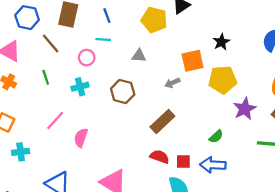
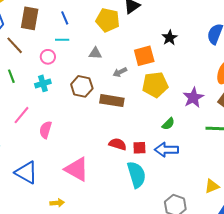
yellow pentagon: (223, 80) -> (155, 85), moved
gray arrow: (172, 83) -> (120, 72), moved
brown rectangle: (162, 122) -> (112, 101), moved, turned 55

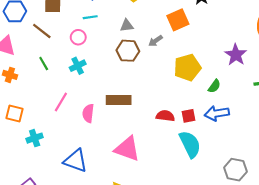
yellow pentagon: (155, 85) -> (187, 68), moved
brown hexagon: (82, 86) -> (128, 51), moved
brown rectangle: (112, 101) -> (119, 100), moved

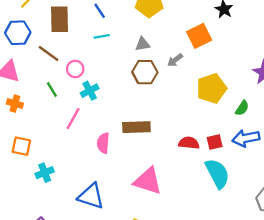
pink circle: (78, 37) -> (75, 69), moved
pink line: (61, 102) -> (73, 119), moved

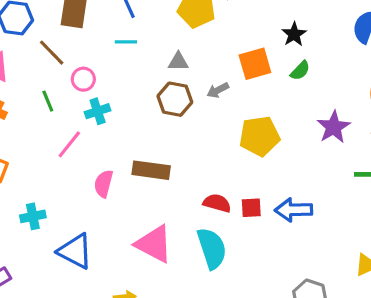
green semicircle: (242, 108) -> (300, 71), moved
cyan cross: (45, 173) -> (33, 216), moved
cyan semicircle: (217, 173) -> (212, 248), moved

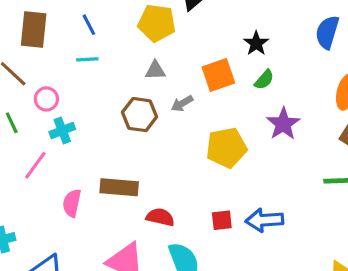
gray triangle: (178, 62) -> (155, 70), moved
purple star: (334, 127) -> (283, 124), moved
red semicircle: (217, 203) -> (160, 217), moved

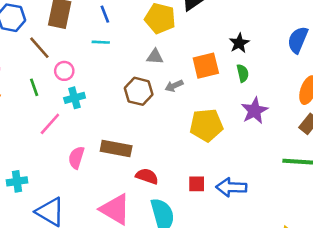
green semicircle: (264, 80) -> (243, 73), turned -60

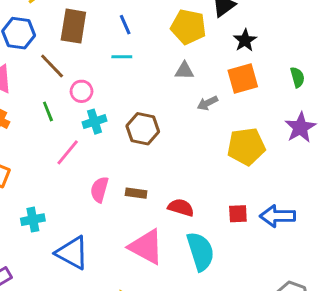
black star: (239, 43) -> (245, 40), moved
green semicircle: (243, 73) -> (297, 77), moved
brown hexagon: (139, 91) -> (143, 129), moved
brown rectangle: (116, 149) -> (136, 193), moved, size x0.6

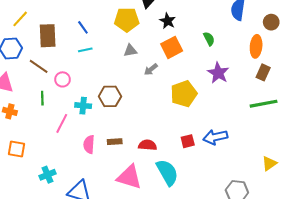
green line: (48, 111) -> (42, 98), turned 32
cyan cross: (94, 122) -> (83, 106), moved, turned 35

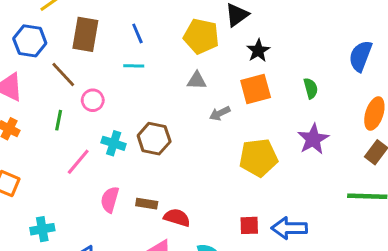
red semicircle: (148, 145) -> (177, 218), moved

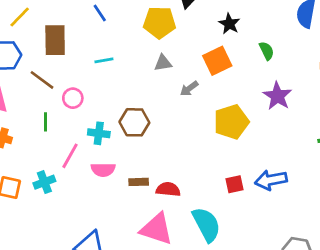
blue line: (137, 33) -> (100, 13), moved
black star: (258, 51) -> (229, 24), moved
pink semicircle: (110, 200) -> (103, 170), moved, turned -95
cyan cross: (42, 229) -> (44, 182), moved

